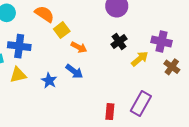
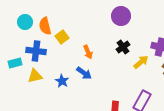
orange semicircle: (44, 14) -> (45, 26), moved, turned -138
yellow square: (62, 30) -> (62, 37), moved
orange arrow: (79, 47) -> (88, 52), turned 40

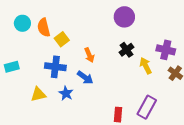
blue cross: (36, 51) -> (55, 67), moved
yellow arrow: (141, 62) -> (146, 66), turned -77
yellow triangle: (35, 76) -> (38, 94), moved
blue star: (62, 81) -> (66, 93), moved

